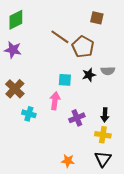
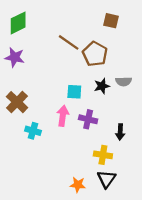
purple cross: (77, 118) -> (88, 119), moved, turned 35
yellow cross: (103, 135) -> (103, 155), moved
black triangle: (103, 159) -> (106, 179), moved

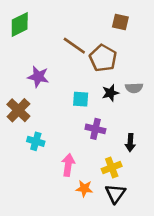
purple star: (15, 57) -> (38, 77), moved
pink arrow: (63, 116) -> (68, 165), moved
yellow cross: (103, 155) -> (112, 167), turned -30
orange star: (78, 185) -> (84, 189), moved

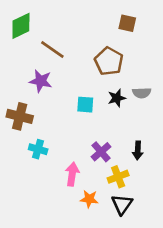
brown line: (74, 46) -> (52, 49), moved
brown cross: (18, 110) -> (20, 116), turned -30
purple cross: (95, 129) -> (101, 152), moved, turned 36

